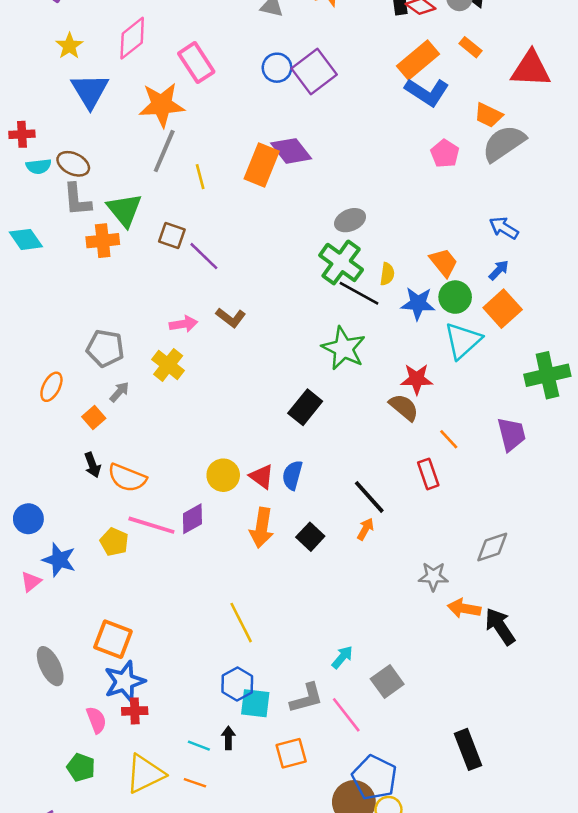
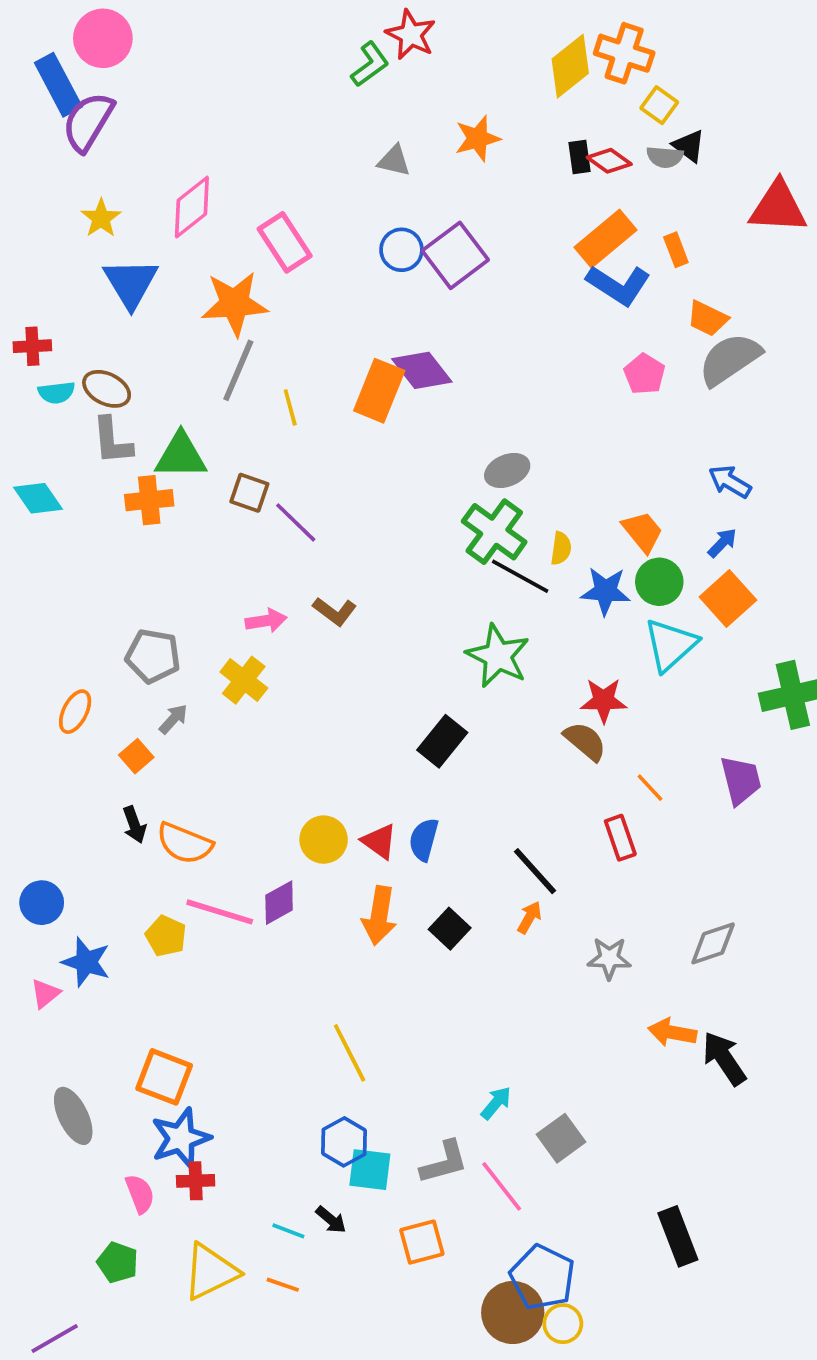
orange rectangle: (470, 47) -> (676, 250), moved, turned 30
red triangle: (531, 69) -> (778, 207), moved
green triangle: (124, 210) -> (181, 456), turned -51
gray star: (433, 576) -> (609, 958), moved
black arrow: (228, 738) -> (331, 1220), turned 130

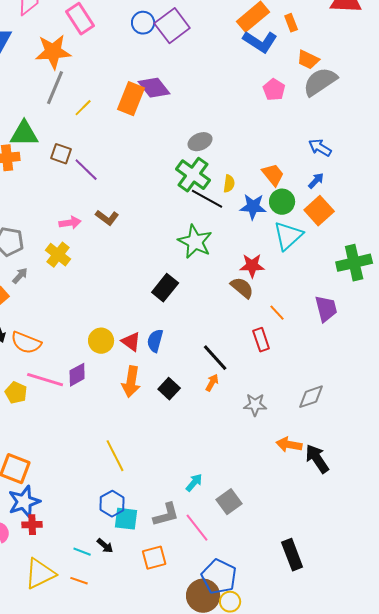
yellow line: (290, 407) -> (83, 108), turned 60

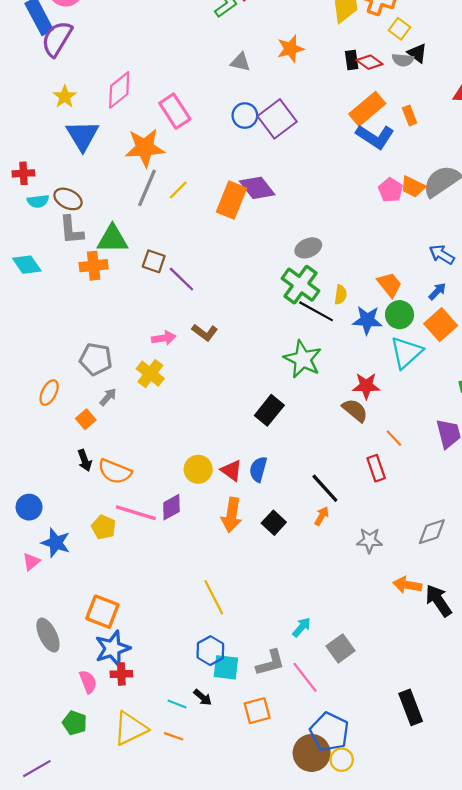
orange trapezoid: (308, 60) -> (413, 187), moved
yellow line: (83, 108) -> (178, 190), moved

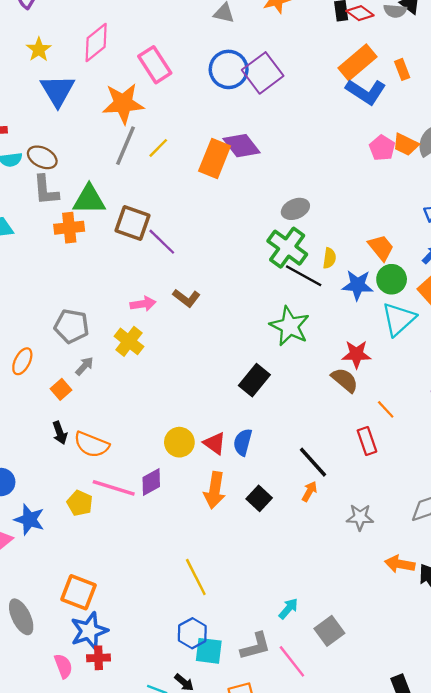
blue circle: (245, 116) -> (229, 69), size x1.4
brown square: (154, 261) -> (132, 223), size x1.4

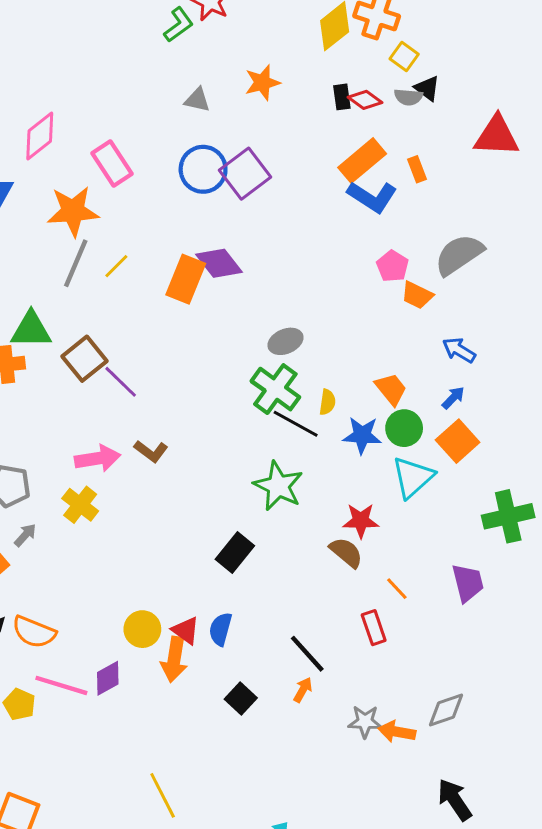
orange trapezoid: (406, 144) -> (417, 295), moved
brown square: (132, 223) -> (85, 359), turned 32
pink arrow: (143, 304) -> (98, 458), size x1.4
orange arrow: (215, 490) -> (174, 659), moved
orange arrow: (400, 564) -> (397, 732), moved

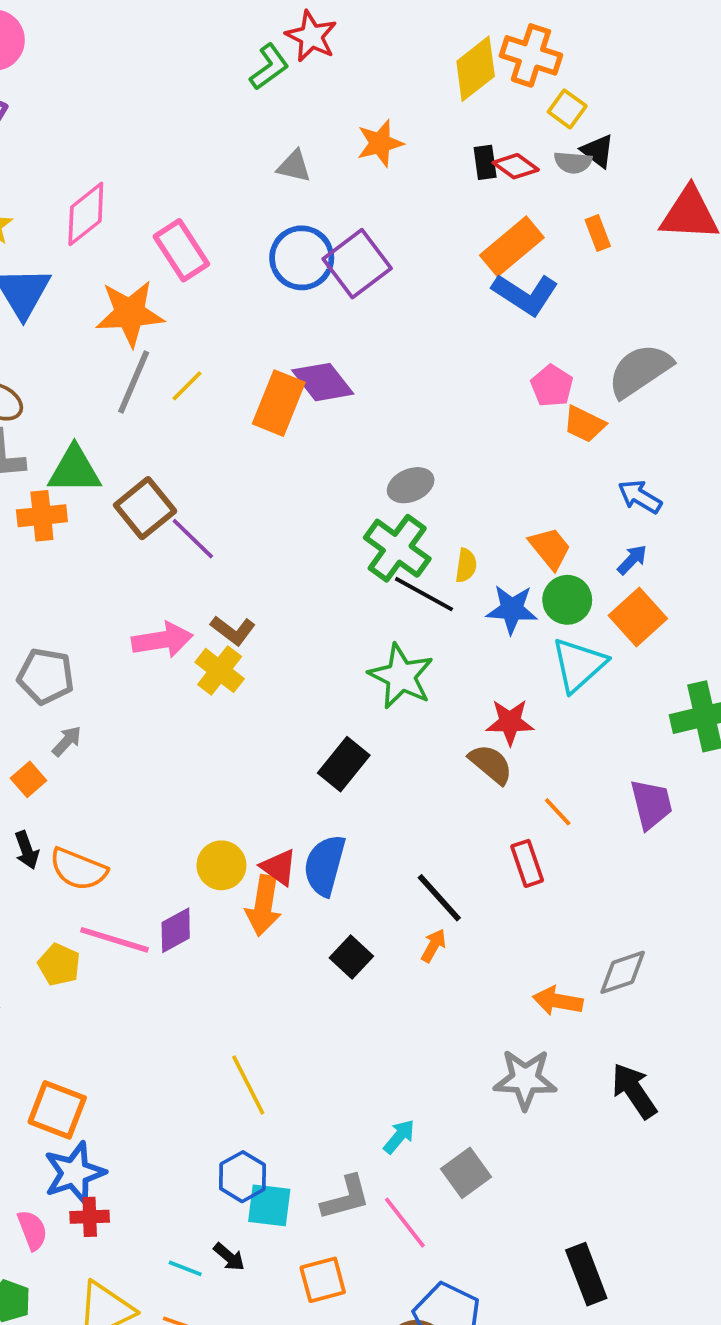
orange rectangle: (417, 169) -> (598, 233), moved
yellow cross: (80, 505) -> (220, 670), moved
blue semicircle: (220, 629) -> (325, 865), size x1.4
gray star: (365, 722) -> (525, 1079), moved, size x1.4

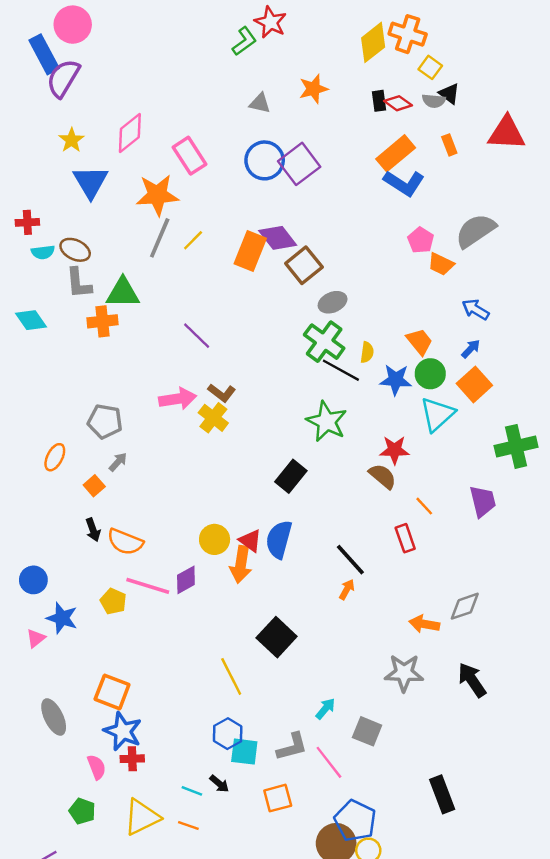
brown square: (145, 508) -> (304, 265), moved
black square: (351, 957) -> (277, 637), moved, size x1.5
blue star: (74, 1173) -> (123, 731), turned -30
gray square: (466, 1173) -> (367, 731), turned -32

